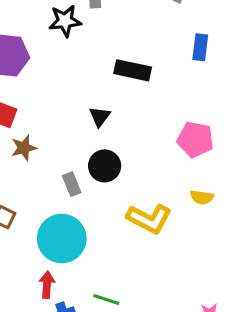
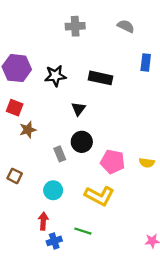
black star: (65, 21) -> (55, 76), moved
pink pentagon: (195, 140) -> (113, 162), moved
yellow L-shape: (149, 219) -> (99, 196), moved
cyan circle: (62, 238) -> (53, 190), size x0.6

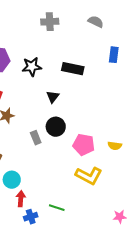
cyan circle: (53, 190) -> (12, 180), moved
yellow L-shape: (99, 196) -> (89, 176), moved

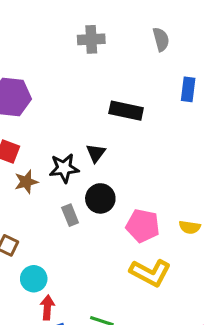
gray semicircle: (96, 22) -> (161, 39), turned 49
black star: (32, 67) -> (64, 168), moved

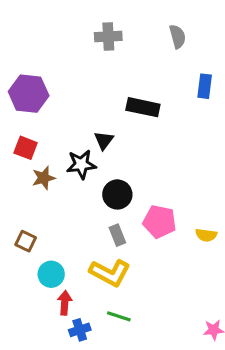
black triangle: (96, 153) -> (104, 140), moved
gray rectangle: (70, 215) -> (117, 235), moved
yellow semicircle: (190, 227) -> (206, 235), moved
yellow L-shape: (150, 273) -> (110, 273), moved

